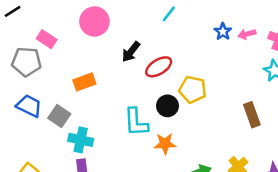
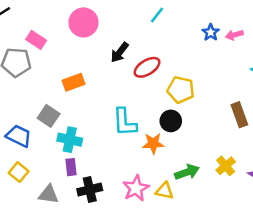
blue trapezoid: (29, 106) -> (19, 136), moved
black circle: (167, 106) -> (171, 121), moved

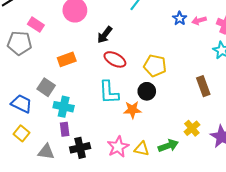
red ellipse: (147, 67) -> (115, 59), moved, turned 60
green arrow: (187, 172) -> (168, 146), moved

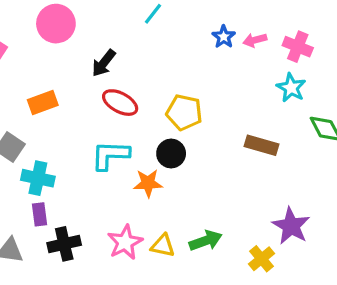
brown rectangle: (203, 86) -> (262, 145), turned -54
cyan L-shape: (109, 92) -> (110, 155), turned 95
yellow cross: (192, 128) -> (262, 259), moved

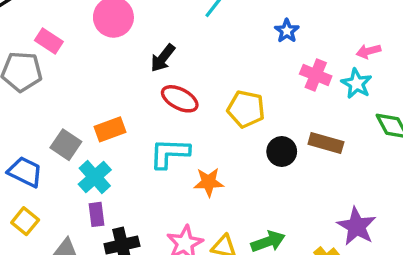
pink arrow: (255, 40) -> (368, 51), moved
pink cross: (298, 47) -> (316, 75), moved
orange rectangle: (43, 103) -> (110, 129), moved
black circle: (171, 154) -> (282, 152), moved
cyan cross: (38, 178) -> (95, 177), turned 36

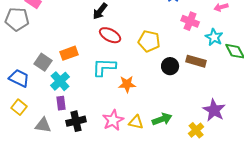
cyan star: (357, 84) -> (214, 37), moved

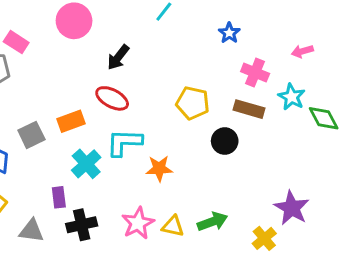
red ellipse: (110, 35) -> (112, 98), moved
brown rectangle: (196, 61) -> (249, 109), moved
gray square: (43, 62) -> (31, 135), turned 30
cyan cross: (60, 81) -> (86, 164), moved

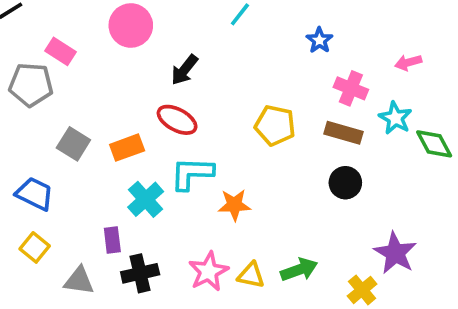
gray square: (31, 135) -> (73, 144), moved, turned -32
black circle: (225, 141) -> (345, 183), moved

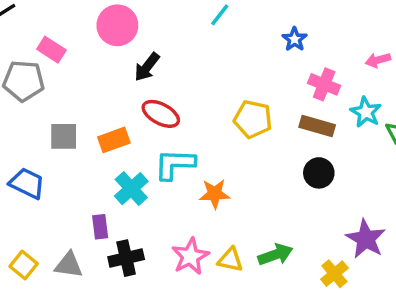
black arrow: (184, 70) -> (147, 67), moved
gray square: (73, 144) -> (64, 136), turned -32
yellow square: (35, 247) -> (24, 265), moved

